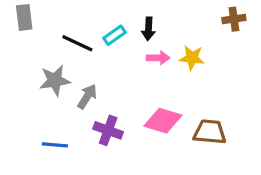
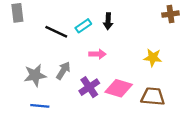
pink arrow: (158, 58) -> (97, 54), moved
yellow star: (192, 58) -> (153, 58), moved
gray star: (55, 80) -> (35, 75), moved
purple cross: (108, 130) -> (89, 87), moved, turned 36

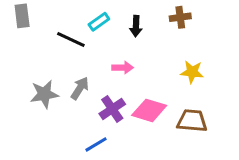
brown cross: (170, 14) -> (180, 17), moved
cyan rectangle: (83, 26) -> (99, 22), moved
blue line: (40, 106) -> (96, 144), moved, turned -36

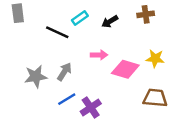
black arrow: (136, 26) -> (110, 21), turned 56
purple cross: (112, 109) -> (91, 107), moved
pink diamond: (149, 110) -> (125, 69), moved
blue line: (96, 144) -> (67, 99), moved

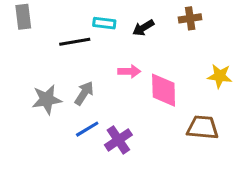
cyan rectangle: (80, 18) -> (104, 23), turned 42
black line: (57, 32) -> (75, 42), turned -35
yellow star: (155, 59) -> (220, 76), moved
pink diamond: (125, 69) -> (164, 90), turned 72

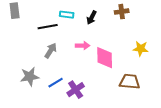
black arrow: (143, 28) -> (92, 18), turned -32
gray arrow: (84, 93) -> (51, 51), moved
gray star: (47, 99) -> (30, 77), moved

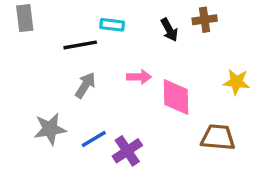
black arrow: (92, 18) -> (169, 30), moved, turned -56

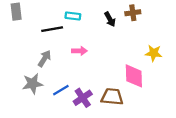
pink arrow: (139, 77) -> (79, 51), moved
gray arrow: (85, 85) -> (44, 59), moved
pink diamond: (176, 97) -> (134, 76), moved
brown trapezoid: (218, 137) -> (112, 97), moved

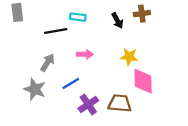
yellow star: (154, 53) -> (129, 57), moved
gray star: (32, 84) -> (35, 89), turned 30
blue line: (61, 90) -> (71, 83), moved

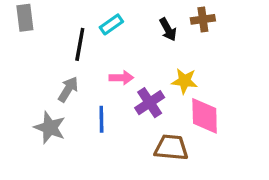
cyan rectangle: (78, 17) -> (111, 24), turned -42
black line: (56, 31) -> (80, 44), turned -70
blue line: (71, 83) -> (101, 119), turned -60
purple cross: (88, 104) -> (150, 103), moved

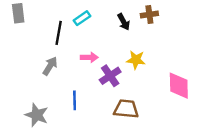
pink diamond: (205, 116) -> (179, 86), moved
blue line: (101, 119) -> (75, 100), moved
gray star: (50, 128) -> (37, 115), moved

